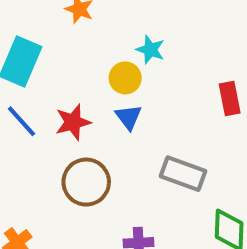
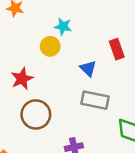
blue triangle: (129, 117) -> (88, 69), moved

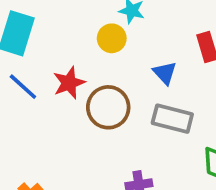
brown circle: (36, 114) -> (108, 107), moved

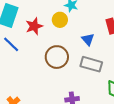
red star: (69, 83) -> (34, 26), moved

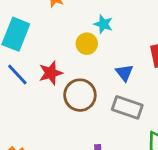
red star: (34, 26) -> (51, 73), moved

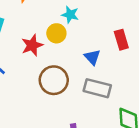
red star: (51, 73) -> (32, 45), moved

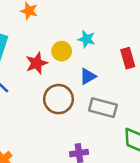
cyan star: (70, 15) -> (87, 39), moved
blue triangle: (92, 57) -> (88, 76), moved, turned 42

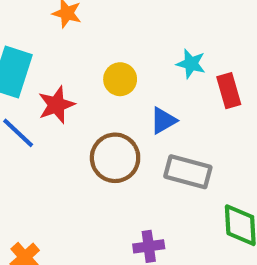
cyan star: (87, 39) -> (191, 64), moved
red star: (37, 63) -> (56, 105), moved

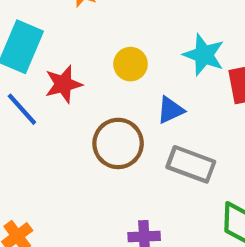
cyan star: (191, 64) -> (204, 55), size x1.4

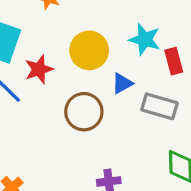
yellow circle: (131, 64) -> (89, 50), size x1.5
gray rectangle: (191, 164) -> (159, 106), moved

